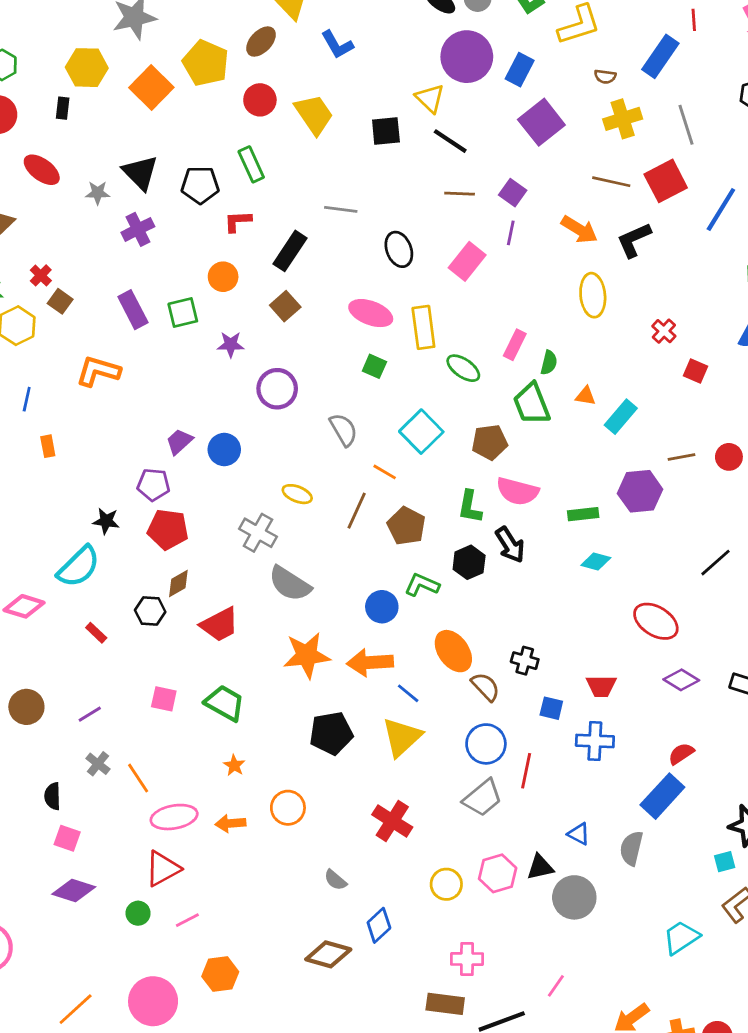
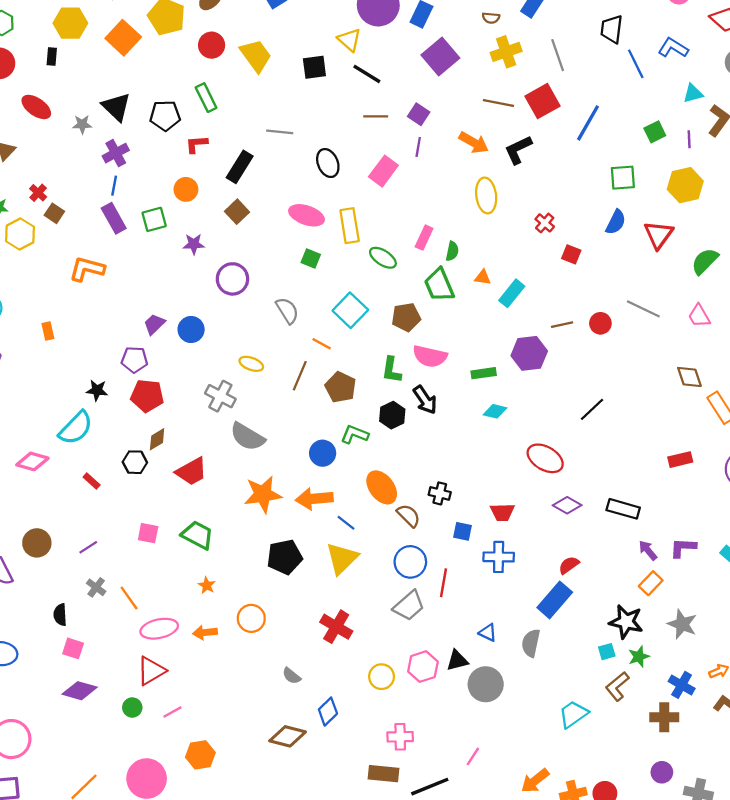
blue line: (27, 399) -> (114, 186), moved

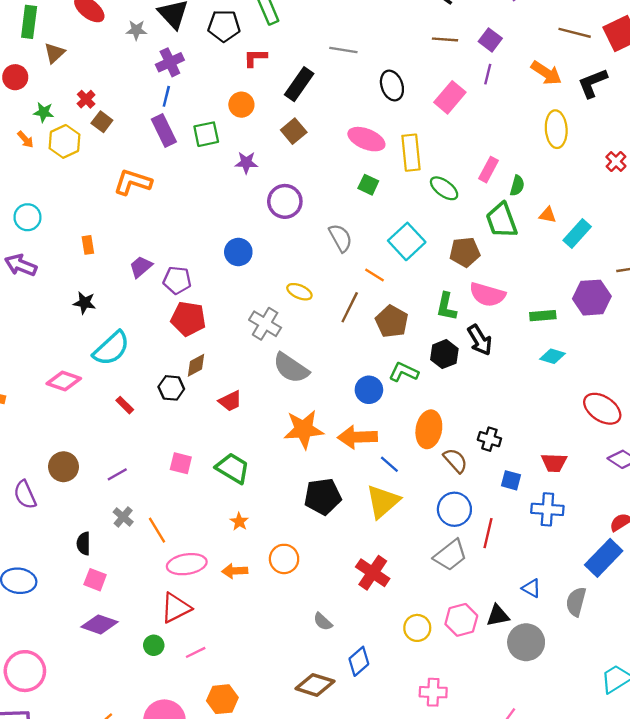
purple trapezoid: (154, 324) -> (141, 267), moved
black star: (97, 390) -> (84, 303), moved
red trapezoid: (192, 471) -> (230, 401), size x0.7
orange ellipse: (382, 487) -> (429, 429), turned 44

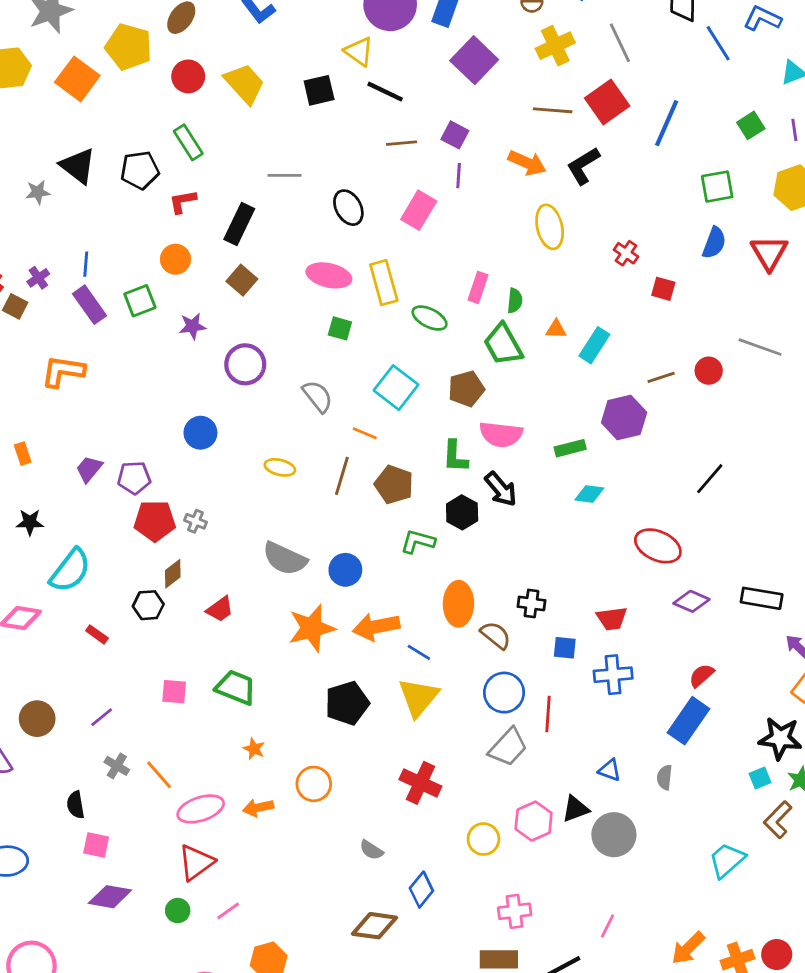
purple cross: (170, 62) -> (38, 278), moved, size x0.7
gray cross: (265, 324) -> (195, 521), moved, size x0.6
blue circle: (369, 390) -> (345, 570), moved
gray semicircle: (576, 602) -> (665, 777), size x0.7

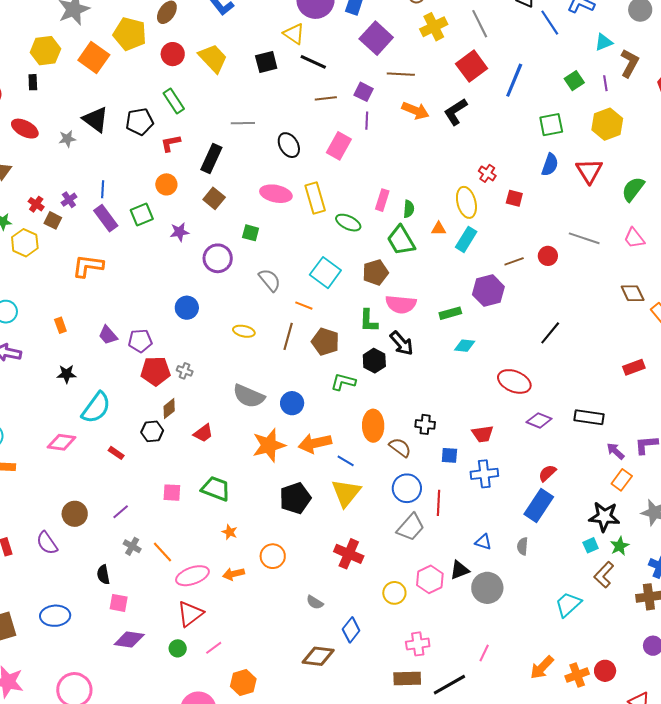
brown line: (553, 110) -> (401, 74), moved
yellow ellipse: (550, 227) -> (466, 202), moved
green square: (340, 328) -> (251, 233), moved
purple trapezoid: (89, 469) -> (108, 335), turned -80

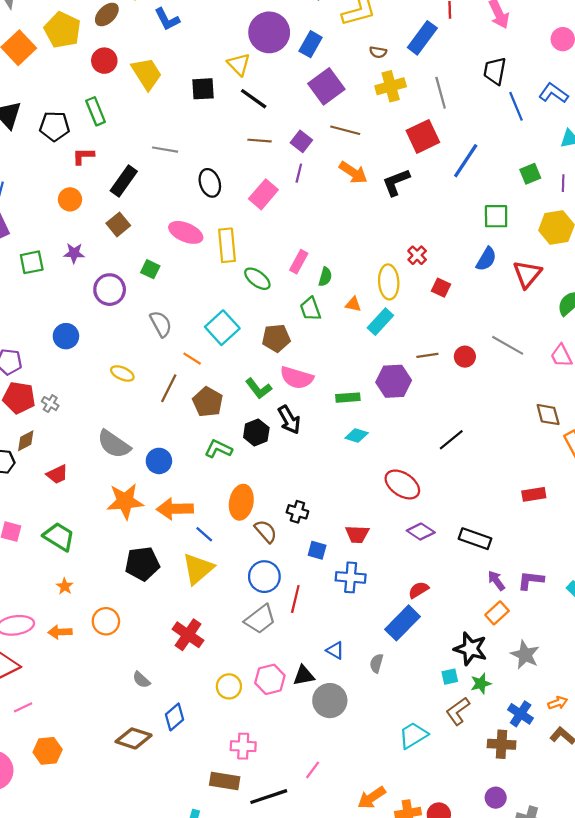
green square: (142, 215) -> (32, 262), moved
green trapezoid: (401, 240) -> (310, 309), size x0.7
green L-shape: (369, 321) -> (258, 389), turned -50

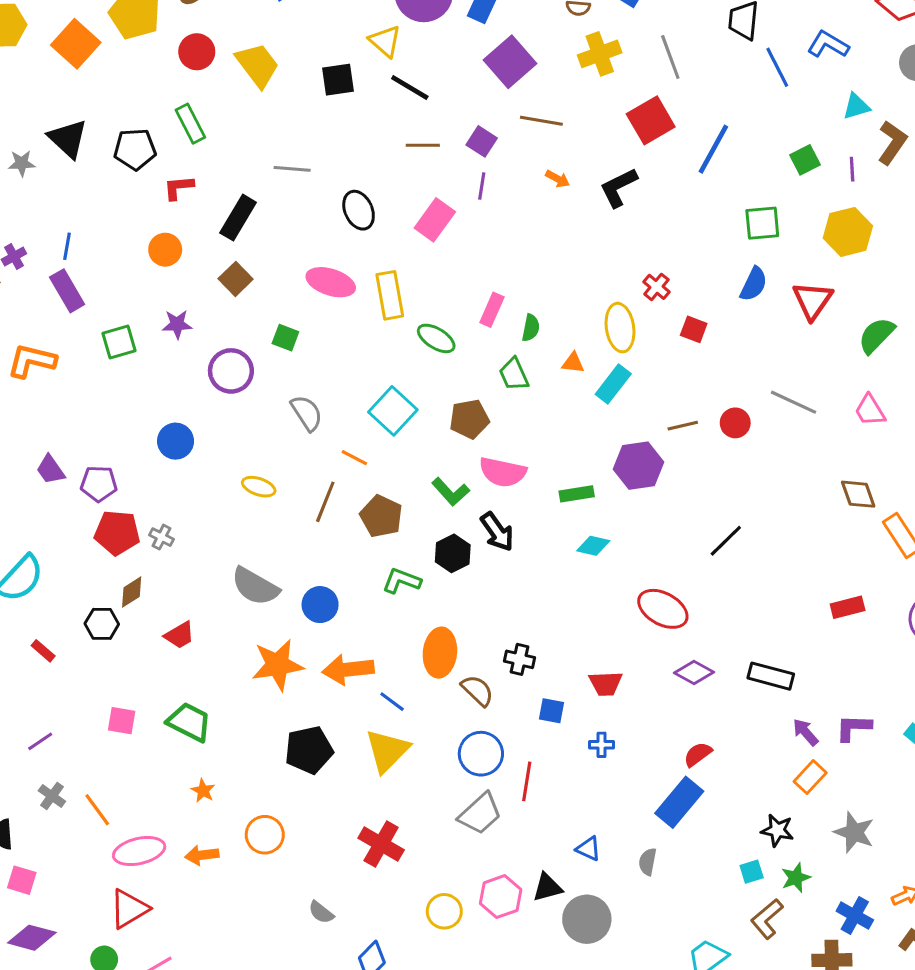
orange arrow: (353, 172) -> (558, 179), size x0.6
blue cross: (351, 577) -> (602, 745), size x0.6
black star: (471, 649) -> (777, 830), size x0.7

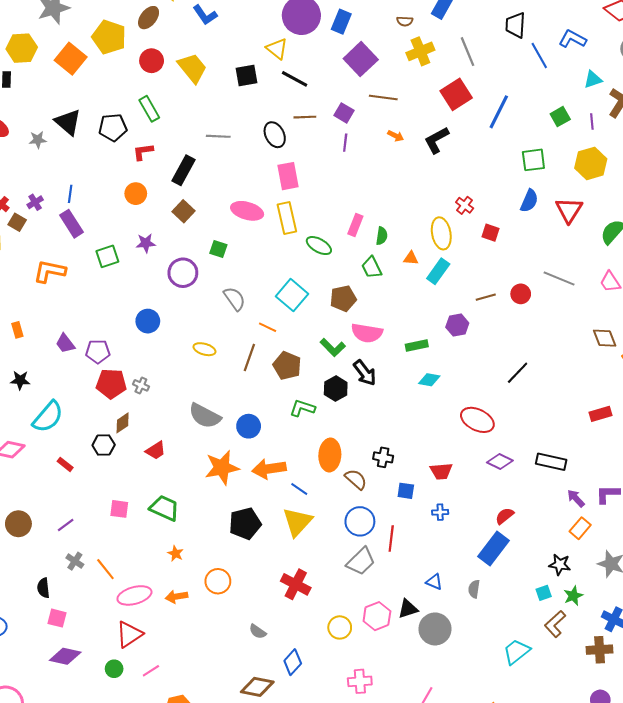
black ellipse: (359, 210) -> (275, 135), moved
pink rectangle: (435, 220) -> (288, 176), moved, turned -44
purple hexagon: (639, 466) -> (457, 325), size x0.7

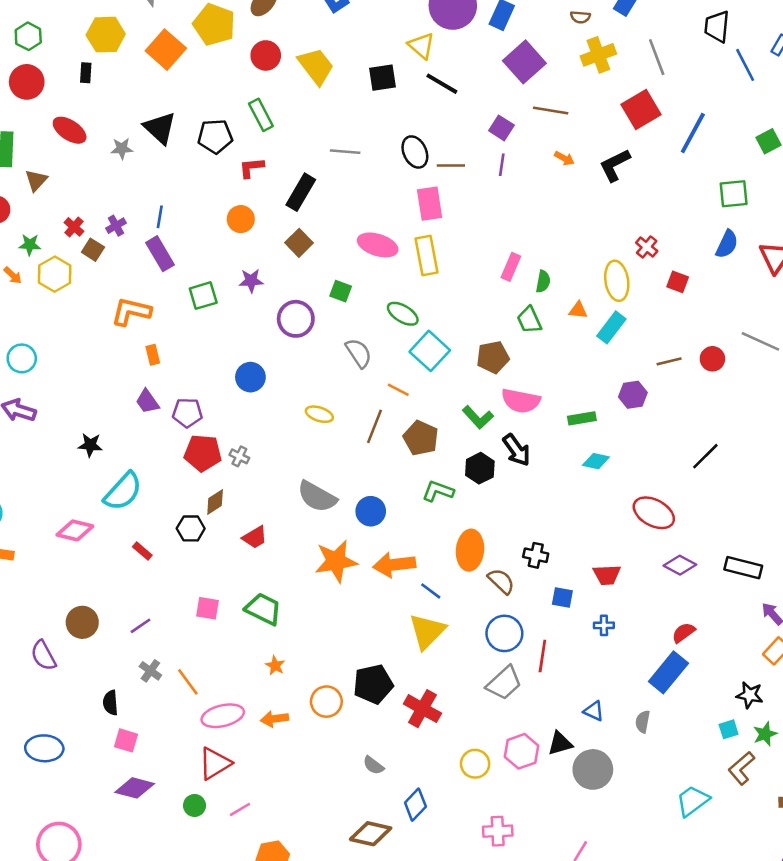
brown line: (305, 117) -> (451, 166), moved
green ellipse: (319, 246) -> (403, 314), moved
orange rectangle: (17, 330) -> (153, 355), moved
black pentagon: (245, 524) -> (373, 684), moved

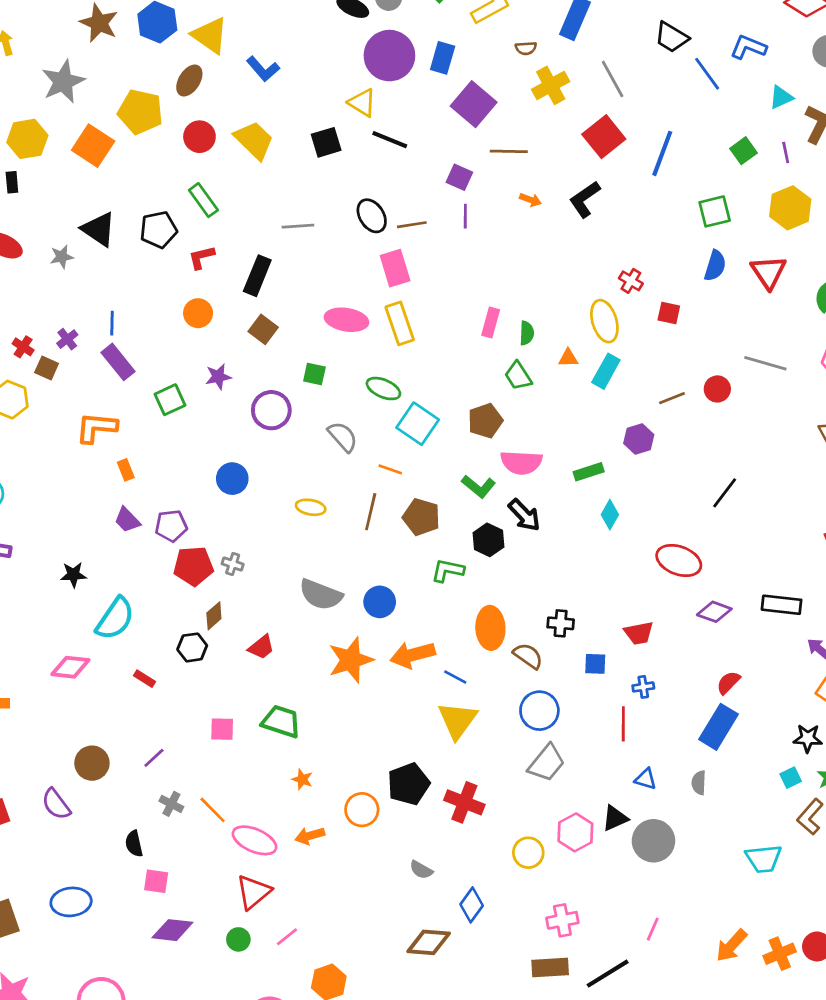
black trapezoid: (717, 26) -> (671, 37), turned -56
cyan diamond: (596, 461) -> (610, 515), turned -64
red line: (542, 656) -> (623, 724), moved
pink ellipse: (223, 716) -> (254, 840), turned 45
cyan trapezoid: (693, 801) -> (764, 859), turned -141

